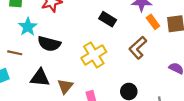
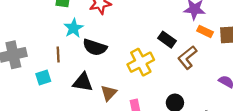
black rectangle: (108, 19) -> (167, 40), moved
orange rectangle: (153, 22) -> (205, 31), turned -32
brown line: (15, 53) -> (58, 55), turned 72

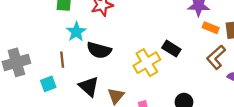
black rectangle: (167, 40) -> (171, 49), moved
brown L-shape: (187, 58) -> (216, 57), moved
black triangle: (83, 82) -> (89, 86), turned 35

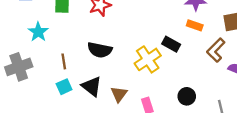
orange rectangle: (211, 28) -> (195, 25), moved
cyan star: (76, 32) -> (38, 32), moved
cyan square: (48, 84) -> (64, 87), moved

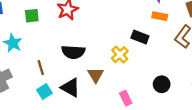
yellow cross: (148, 59) -> (120, 55), size x0.7
brown triangle: (119, 94) -> (96, 75), moved

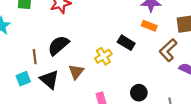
black semicircle: (73, 52) -> (58, 45), turned 125
brown line: (41, 68) -> (35, 57), moved

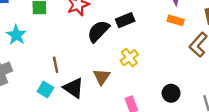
black rectangle: (126, 43) -> (125, 20), moved, turned -49
black semicircle: (58, 45) -> (98, 31), moved
cyan square: (23, 79) -> (45, 90), turned -32

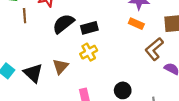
black rectangle: (125, 20) -> (89, 28), moved
brown line: (56, 65) -> (25, 16), moved

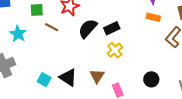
brown line: (25, 16) -> (52, 27), turned -48
brown triangle: (60, 66) -> (97, 76), moved

